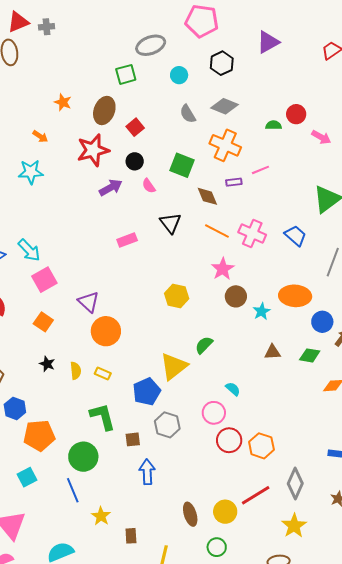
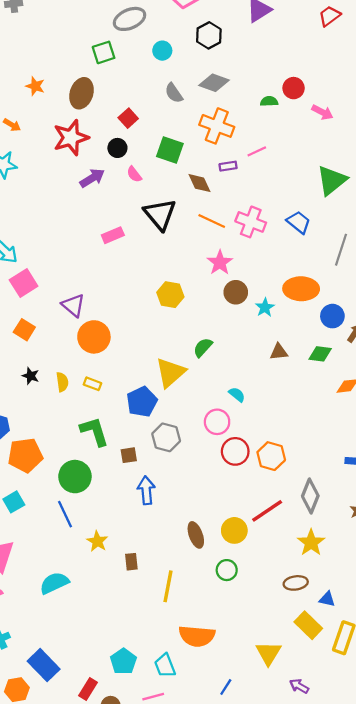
red square: (135, 127) -> (128, 118), moved
black triangle: (170, 223) -> (160, 214), size x1.4

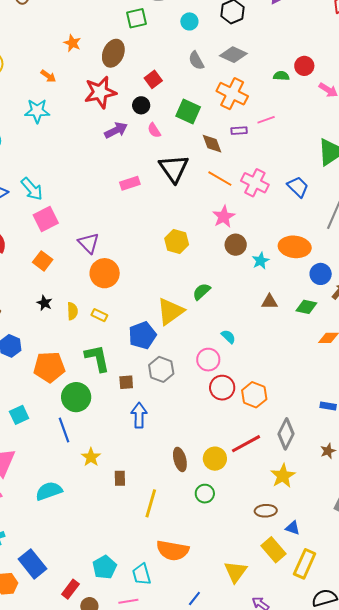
orange pentagon: (25, 455) -> (49, 367), moved

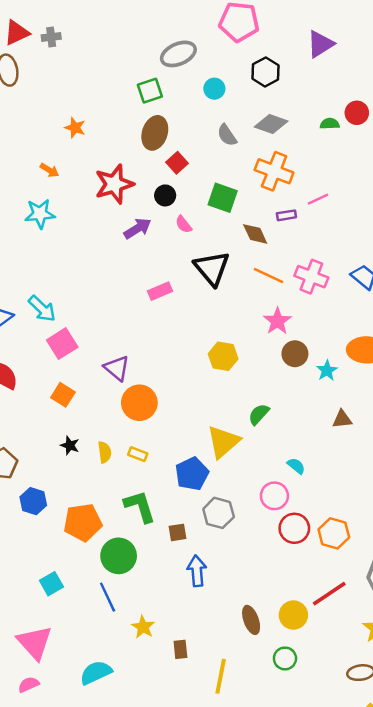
brown ellipse: (113, 53) -> (155, 133), moved
red circle: (304, 66) -> (357, 113), moved
green semicircle: (281, 76) -> (330, 124), moved

